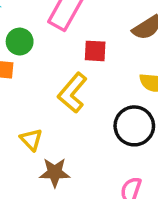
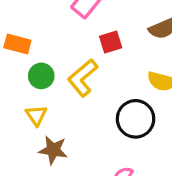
green circle: (20, 42) -> (41, 76), moved
red square: (95, 51) -> (111, 42), turned -30

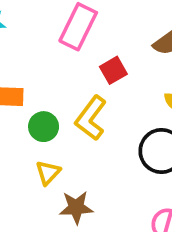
yellow triangle: (36, 115) -> (48, 173), turned 30

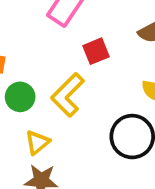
yellow triangle: (48, 173) -> (37, 142), moved

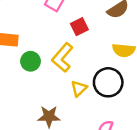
yellow triangle: (37, 142) -> (79, 88), moved

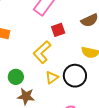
green circle: (31, 61) -> (16, 77), moved

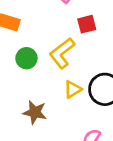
green circle: (16, 77) -> (26, 58), moved

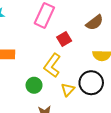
green circle: (26, 58) -> (34, 85), moved

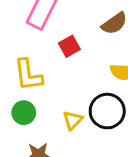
yellow L-shape: (52, 65) -> (28, 75), moved, turned -45

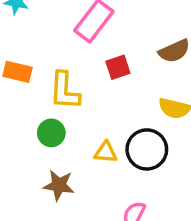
yellow triangle: (73, 120) -> (106, 152), turned 40

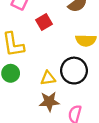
brown star: (59, 185) -> (49, 102), moved

